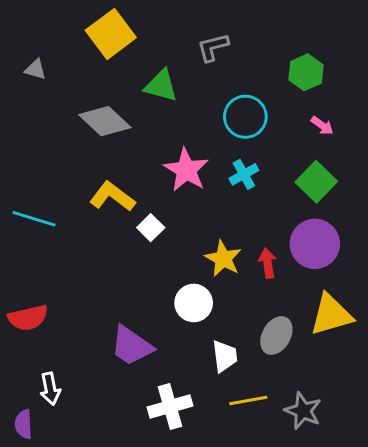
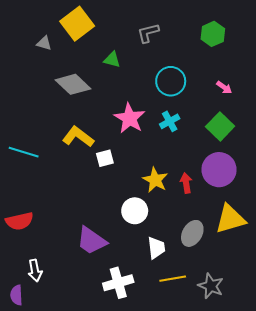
gray triangle: (35, 69) -> (44, 43), moved
green hexagon: (306, 72) -> (213, 34), moved
green triangle: (161, 86) -> (112, 60), size x0.7
white square: (151, 228) -> (105, 158), turned 30

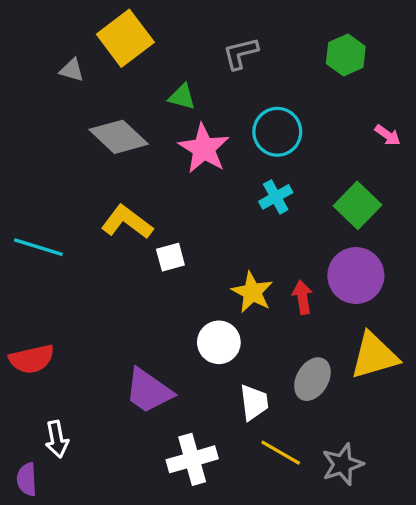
pink arrow: (224, 87) -> (388, 135), moved
pink star: (130, 118) -> (204, 149), moved
yellow line: (173, 279) -> (281, 453), turned 40
gray star: (211, 286) -> (342, 464), turned 30

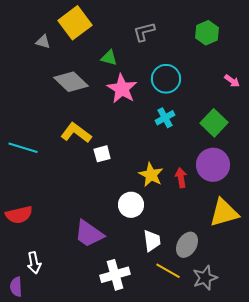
gray ellipse: (312, 379) -> (187, 245), moved

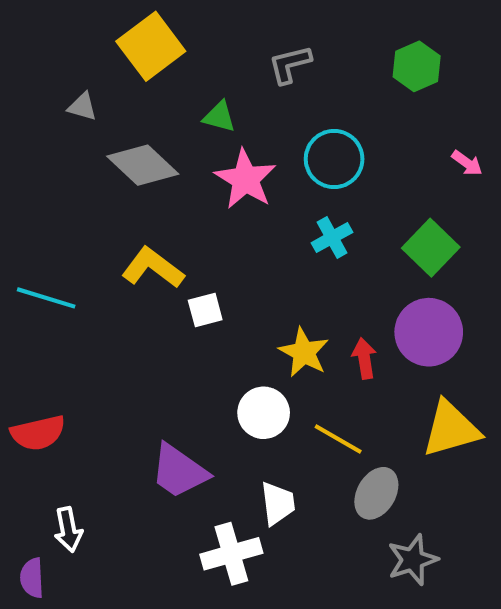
gray triangle: (43, 42) -> (82, 107), moved
white trapezoid: (152, 241) -> (278, 503), moved
yellow line: (168, 271) -> (338, 439), moved

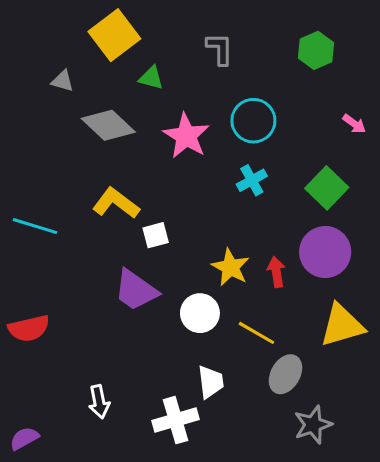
gray L-shape: (290, 64) -> (220, 49), turned 104
green triangle: (219, 117) -> (151, 78), moved
purple trapezoid: (179, 471) -> (136, 290), moved
white arrow: (68, 530) -> (99, 402), moved
purple semicircle: (32, 578) -> (24, 438), turned 64

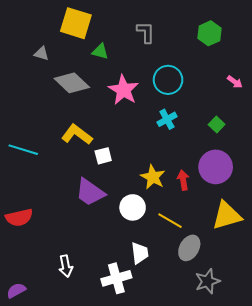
yellow square: (114, 35) -> (76, 23), turned -36
green square: (327, 188) -> (217, 124), size x0.6

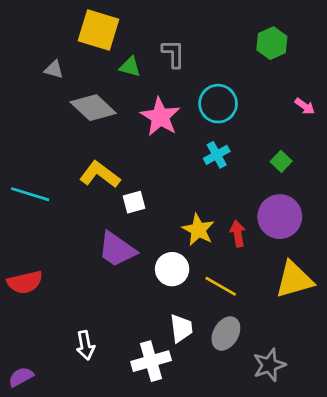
gray L-shape: (146, 32) -> (173, 54), moved
gray ellipse: (189, 248) -> (226, 333), moved

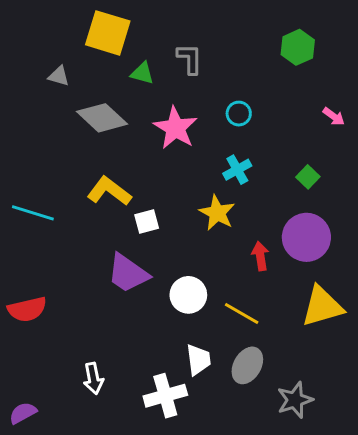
cyan circle: (218, 104) -> (239, 114), size x0.6
yellow star: (198, 230) -> (217, 213), moved

